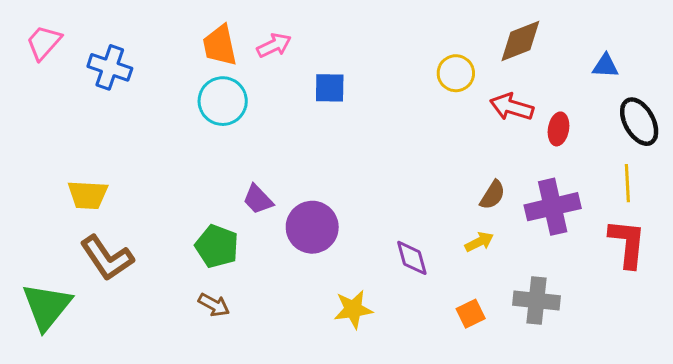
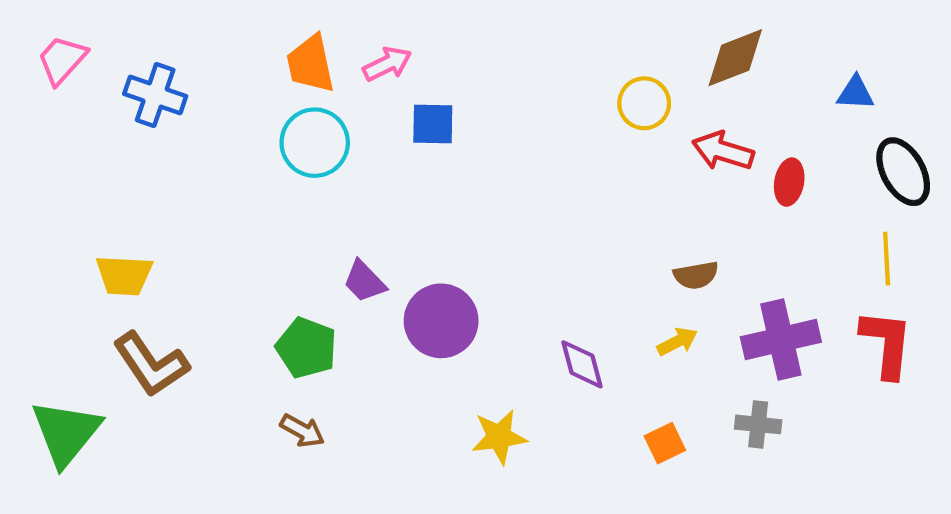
blue square: (330, 88) -> (433, 124), moved
brown semicircle: (493, 195) -> (696, 275), turned 48
purple cross: (553, 207) -> (781, 339), moved
gray cross: (537, 300) -> (758, 424), size x0.7

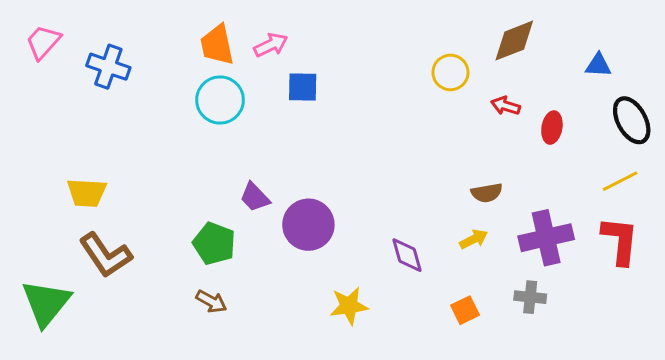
red arrow: (723, 151) -> (506, 106), size x0.7
yellow line: (887, 259) -> (620, 181), turned 66

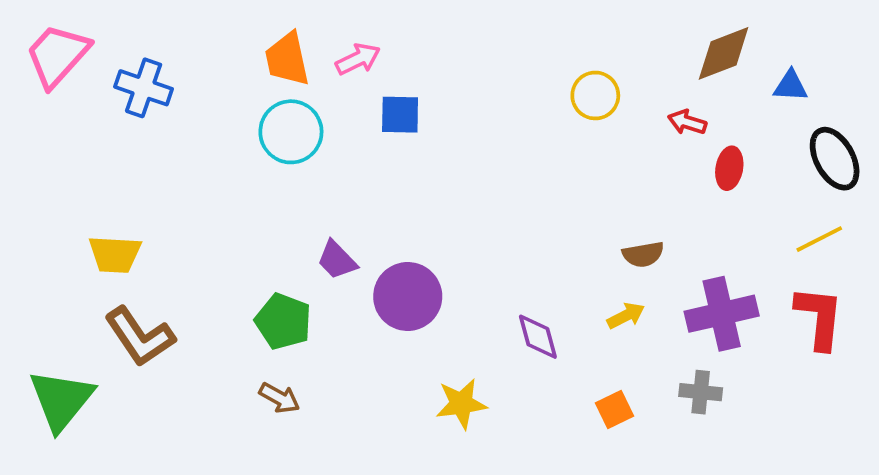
brown diamond: (514, 41) -> (724, 53), moved
pink trapezoid: (43, 42) -> (57, 55), size x1.4
red arrow: (506, 106) -> (687, 122), moved

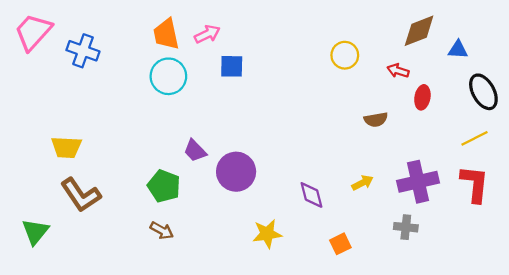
brown semicircle: (643, 254) -> (376, 120), moved
green triangle: (61, 400) -> (35, 232), size x0.7
orange square: (614, 409) -> (340, 244), moved

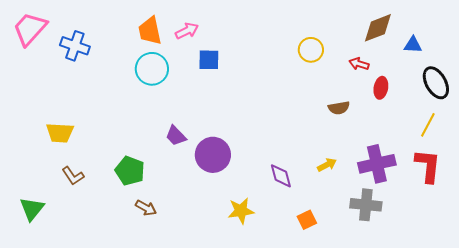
yellow line: (475, 138) -> (428, 125), turned -35
green pentagon: (164, 186) -> (130, 171), moved
brown L-shape: (81, 195) -> (73, 176), size x0.6
gray cross: (406, 227) -> (366, 205), size x1.4

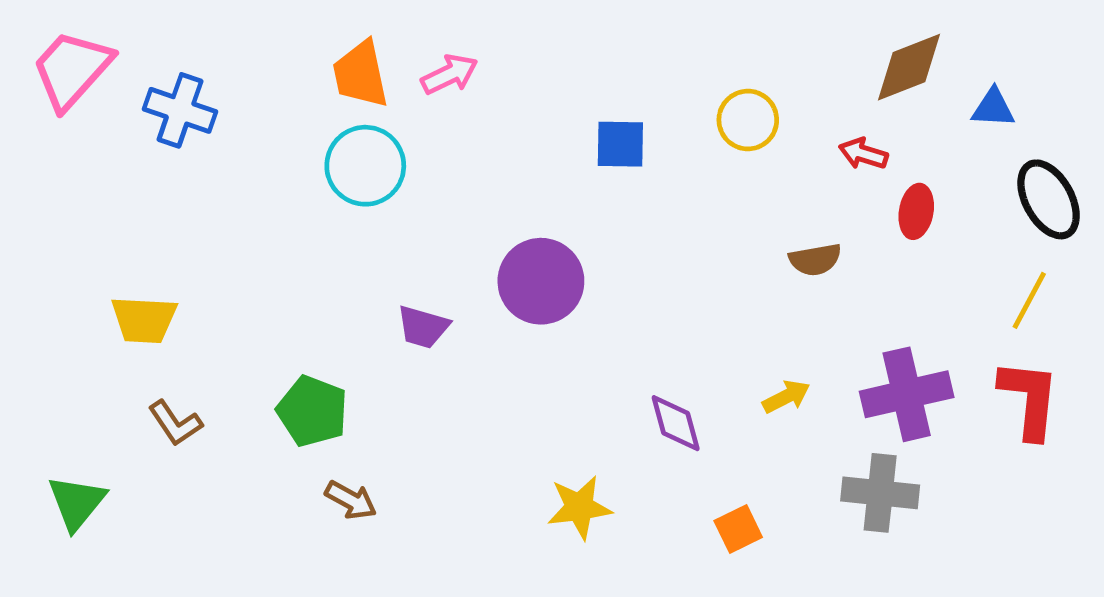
blue square: (209, 60) -> (620, 144), moved
purple trapezoid: (176, 136) -> (423, 327), turned -30
purple circle: (213, 155) -> (541, 281), moved

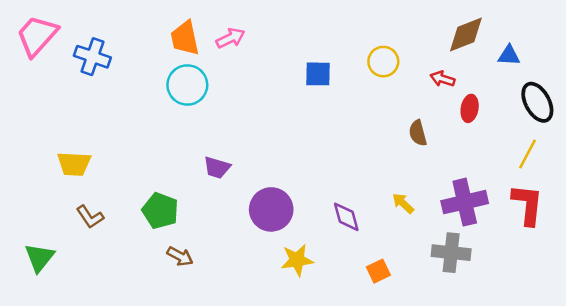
brown semicircle: (815, 260) -> (418, 133), turned 85
purple circle: (541, 281) -> (271, 209), moved
yellow arrow: (786, 397) -> (403, 203), turned -110

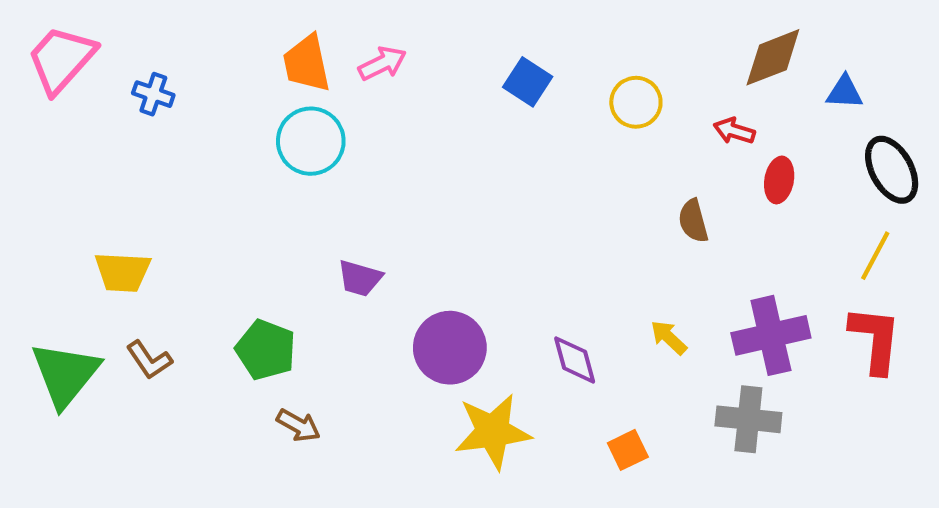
blue cross: (92, 57) -> (153, 94), size x0.7
blue square: (318, 74) -> (528, 82), moved, turned 32
green triangle: (39, 258) -> (65, 374), moved, size x1.4
yellow star: (297, 260) -> (493, 432), size x1.4

